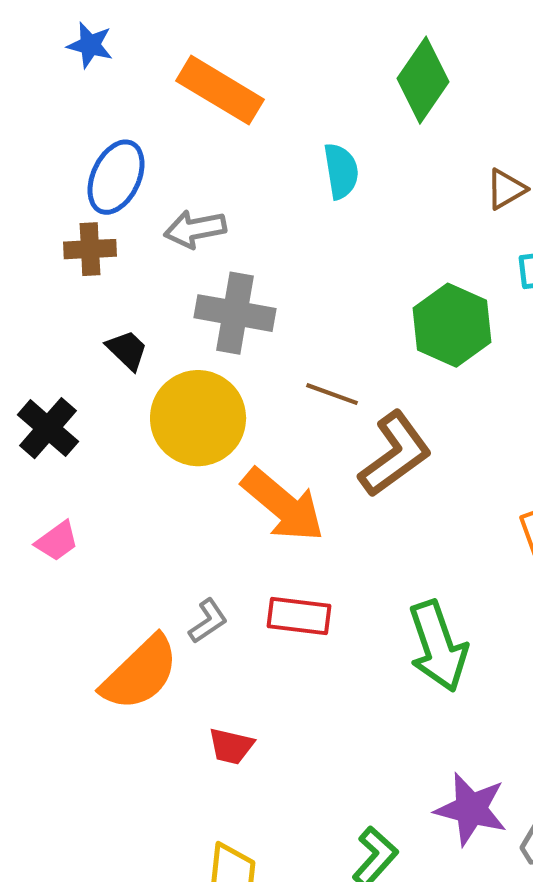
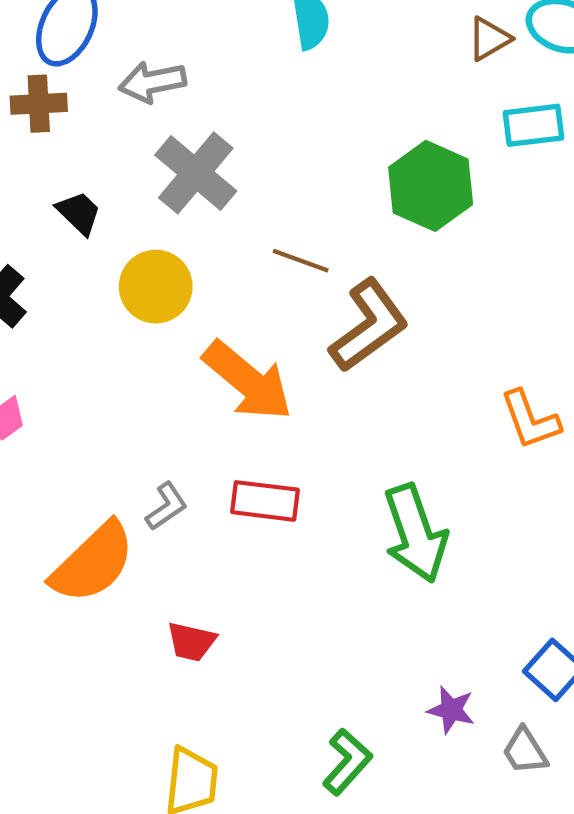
gray cross: (235, 313) -> (196, 173), turned 30
yellow circle: (198, 418) -> (156, 287), size x0.7
purple star: (471, 809) -> (451, 710), size x0.6

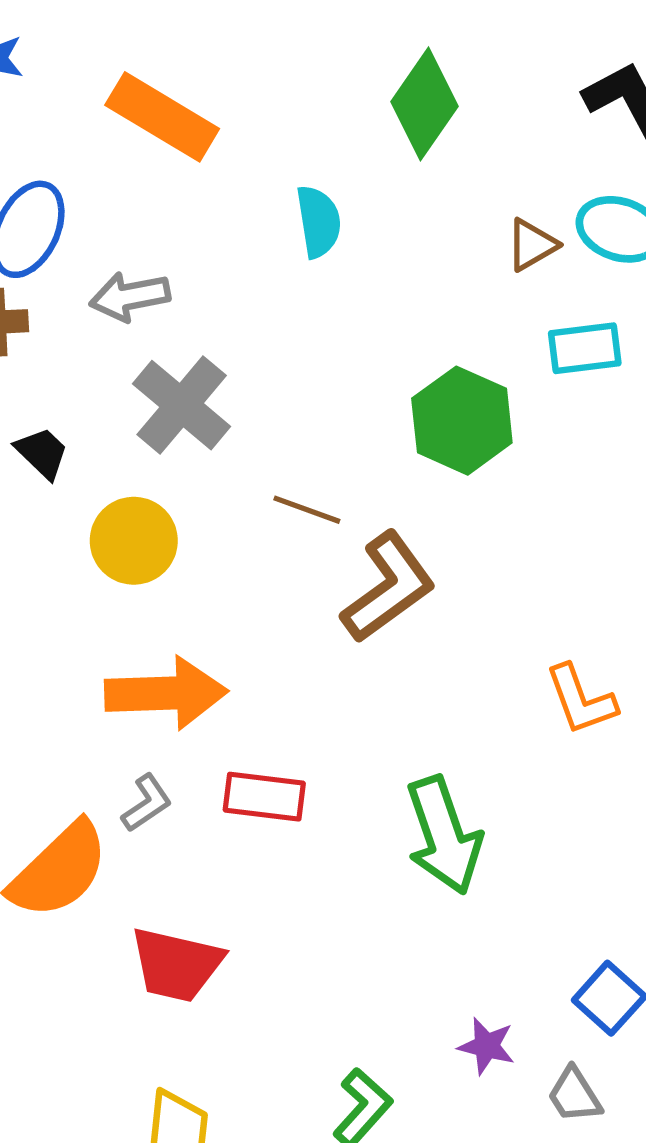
orange arrow: (248, 381) -> (166, 693), moved, turned -42
red trapezoid: (191, 642) -> (176, 965), size x1.6

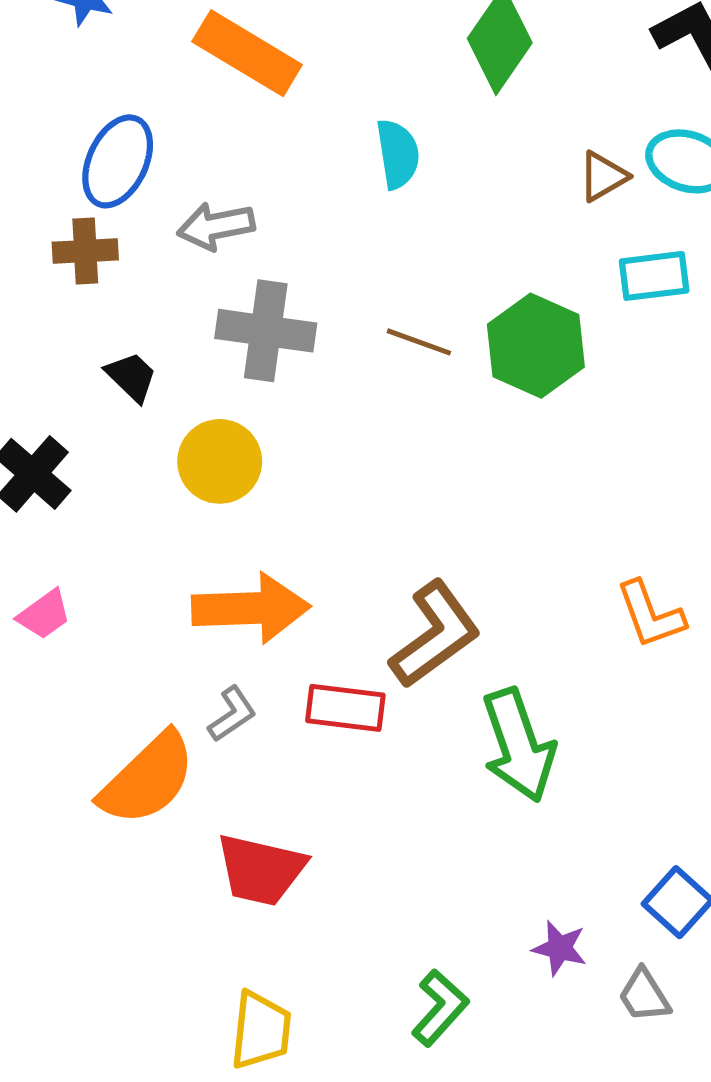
gray cross: (182, 405) -> (266, 331), turned -32
brown line: (307, 510) -> (419, 342), moved
brown L-shape: (388, 587) -> (435, 634), moved

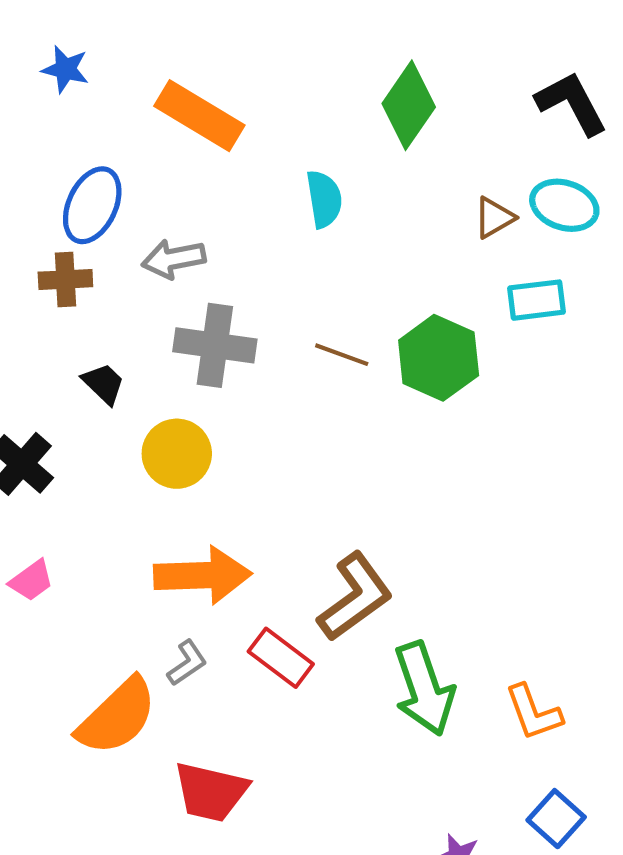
orange L-shape: (650, 615) -> (533, 712), moved
red rectangle: (345, 708) -> (281, 658), turned 30

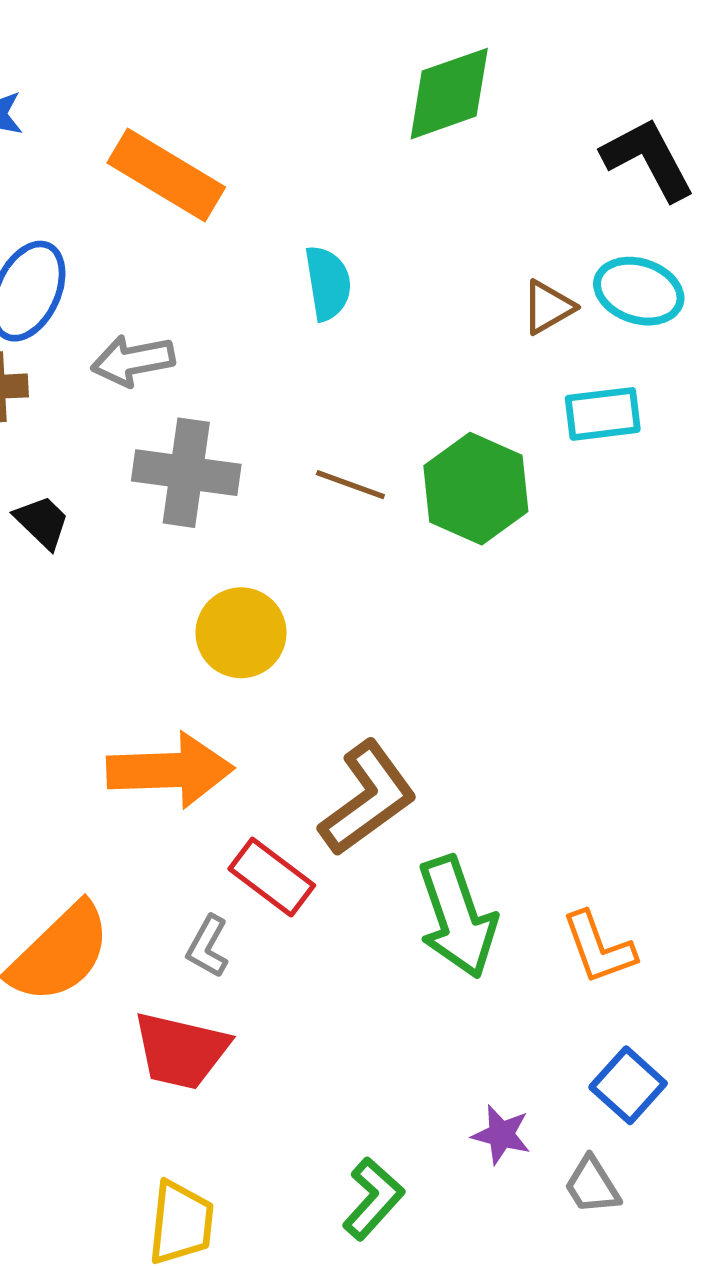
green diamond: (409, 105) -> (449, 94), moved, turned 36
yellow circle: (177, 454) -> (241, 633), moved
gray L-shape: (187, 663) -> (208, 946), moved, turned 153

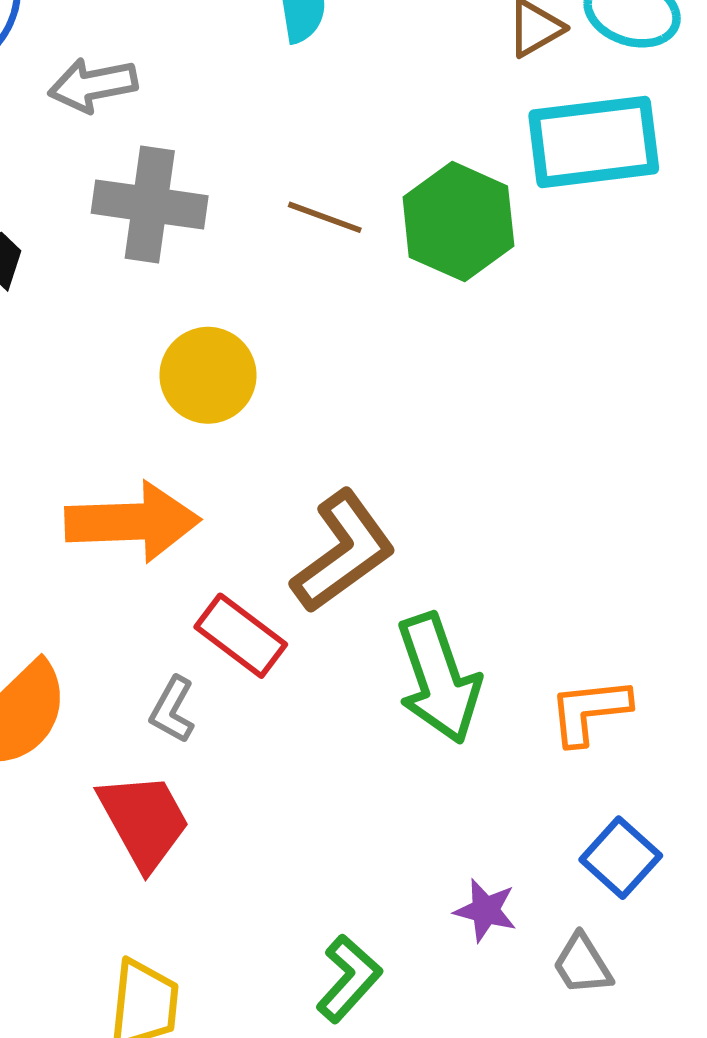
cyan rectangle: (603, 414) -> (594, 142), size x1.6
orange L-shape: (599, 948) -> (589, 711), turned 104
red trapezoid: (181, 1051) -> (144, 821), turned -132

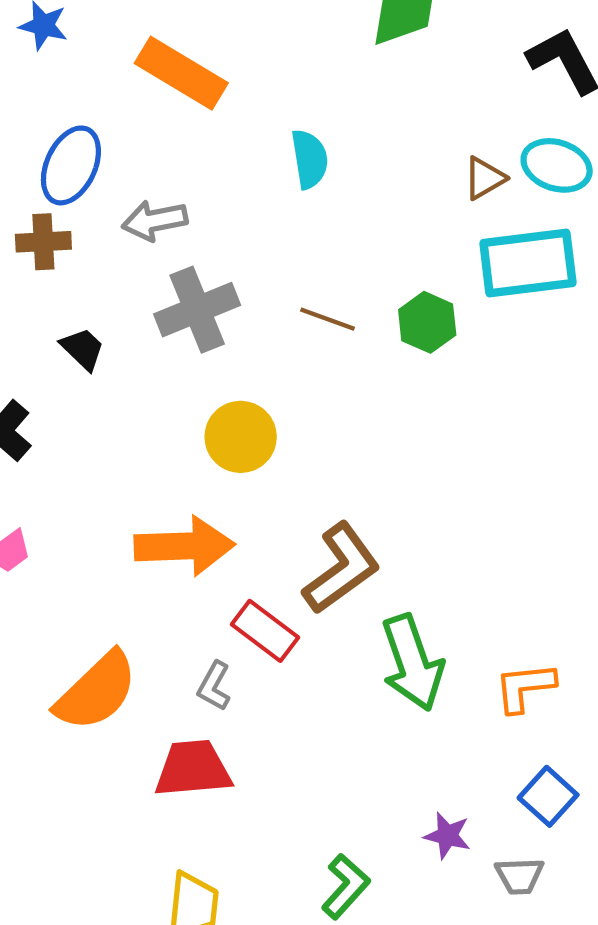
gray cross: (150, 205) -> (197, 310), turned -30
green hexagon: (458, 222) -> (427, 322), size x0.7
red trapezoid: (144, 821) -> (193, 769), turned -66
gray trapezoid: (582, 964) -> (519, 876), turned -60

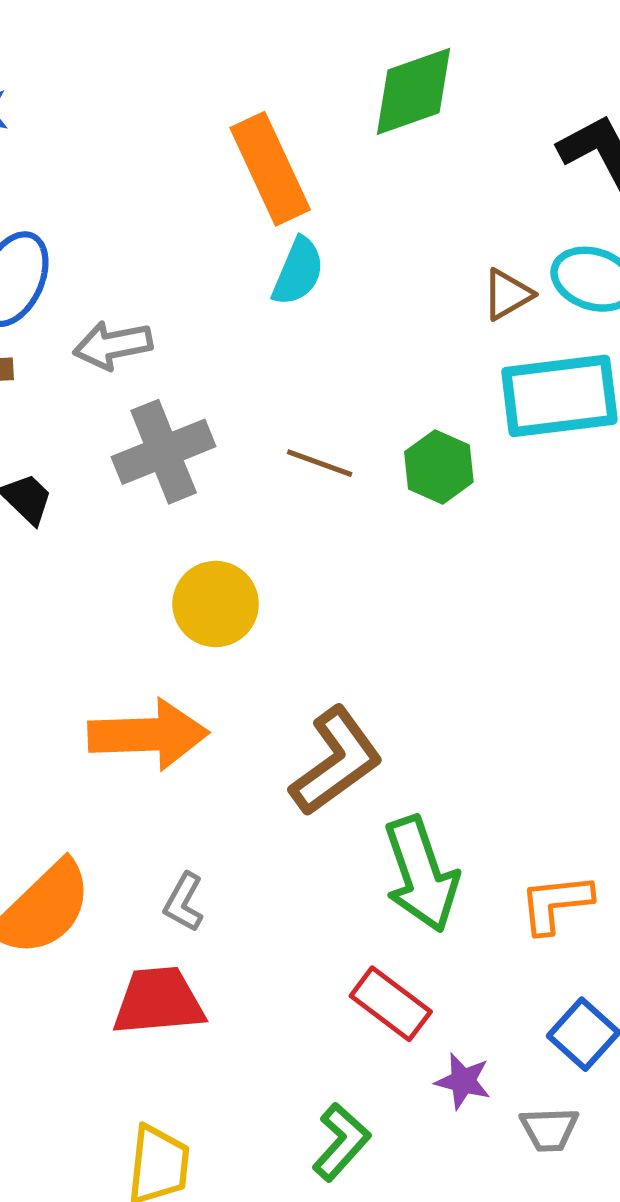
orange rectangle: (181, 73) -> (270, 169), moved, turned 34
cyan semicircle: (310, 159) -> (298, 272), turned 32
red rectangle: (265, 631) -> (391, 1004), moved

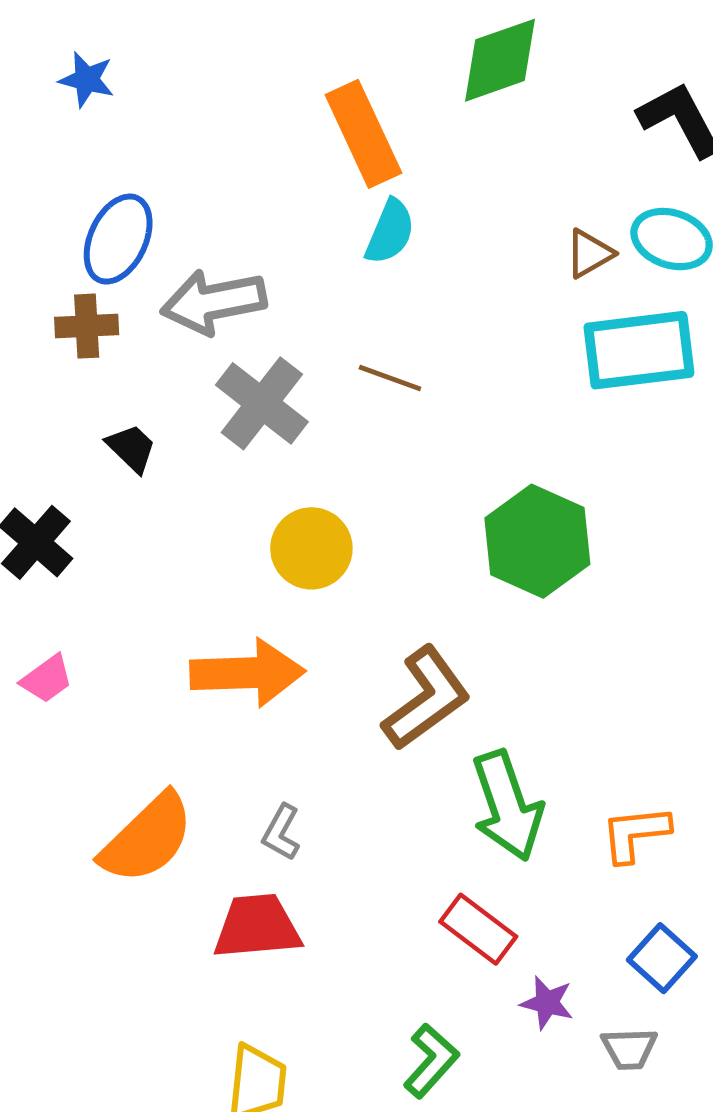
gray arrow: (113, 345) -> (214, 302), size x1.4
gray cross: (164, 452) -> (262, 403), turned -30
brown line: (320, 463) -> (390, 378), moved
green hexagon: (439, 467) -> (537, 541), moved, size x1.6

